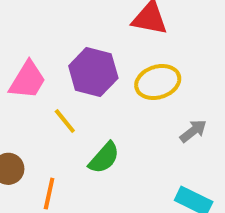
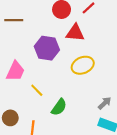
purple hexagon: (93, 72) -> (47, 48), moved
gray arrow: (193, 131) -> (105, 103), moved

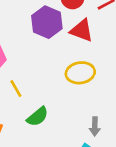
purple hexagon: (47, 48) -> (47, 22), moved
gray arrow: (105, 103) -> (95, 126), turned 120

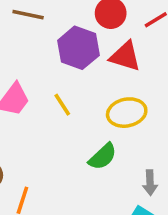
yellow line: (16, 89) -> (62, 105), moved
green semicircle: (38, 117) -> (103, 157), moved

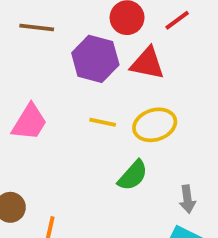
yellow line: (62, 105) -> (103, 122), moved, turned -40

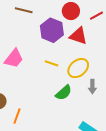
yellow ellipse: (155, 125) -> (78, 68), turned -30
gray arrow: (187, 199) -> (92, 87), moved

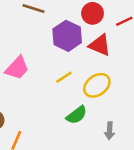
yellow line: (52, 63) -> (64, 77), turned -56
gray arrow: (92, 87) -> (110, 131), moved

